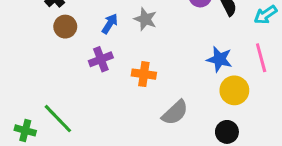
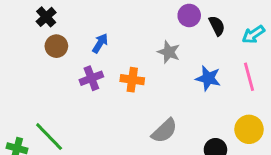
gray star: (145, 19) -> (169, 52), moved
orange cross: (144, 74) -> (132, 80), moved
yellow circle: (234, 90) -> (249, 129), moved

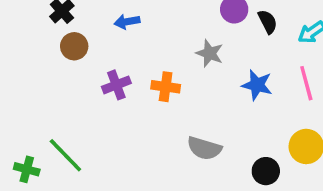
blue arrow: (100, 43) -> (127, 22), moved, turned -132
gray semicircle: (164, 131) -> (204, 148), turned 60

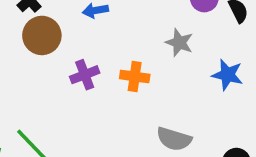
brown circle: (74, 46) -> (42, 35), size x1.4

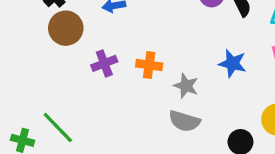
gray star: (179, 43) -> (186, 86), moved

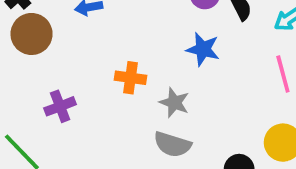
purple cross: (104, 63) -> (60, 106), moved
blue star: (232, 63) -> (203, 49), moved

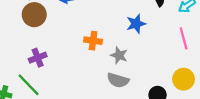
blue star: (203, 49) -> (136, 24), turned -30
purple cross: (60, 106) -> (38, 58), moved

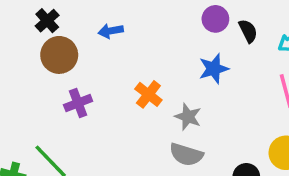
orange cross: (93, 41) -> (148, 94), turned 30
purple cross: (38, 58) -> (78, 103), moved

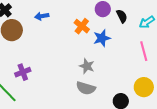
orange cross: (148, 94) -> (82, 26), moved
purple cross: (78, 103) -> (23, 72), moved

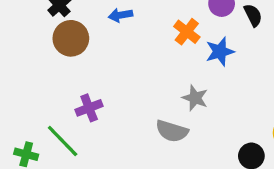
gray semicircle: (86, 88) -> (172, 131), moved

